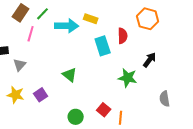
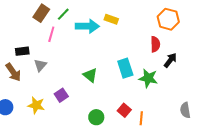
red semicircle: (123, 36) -> (155, 44), moved
cyan rectangle: (103, 46) -> (125, 68), moved
yellow star: (16, 95) -> (36, 105), moved
gray semicircle: (165, 99) -> (185, 110), moved

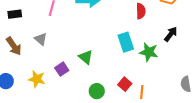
red semicircle: (155, 44) -> (141, 11), moved
black rectangle: (22, 51) -> (15, 14), moved
gray triangle: (40, 65) -> (41, 39), turned -32
green triangle: (90, 75) -> (86, 57), moved

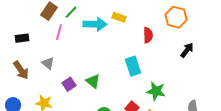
black arrow: (171, 34) -> (187, 50), moved
green star: (149, 52) -> (156, 91), moved
purple square: (62, 69) -> (69, 84), moved

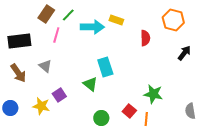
black rectangle: (22, 38) -> (19, 41), size x1.6
cyan rectangle: (133, 66) -> (105, 67), moved
purple square: (69, 84) -> (59, 95), moved

